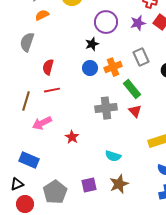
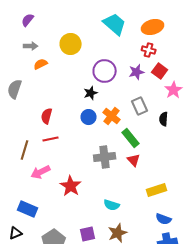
gray semicircle: (27, 42) -> (15, 89), moved
orange cross: (113, 67) -> (112, 116), turned -30
red star: (72, 137) -> (71, 186), size x1.5

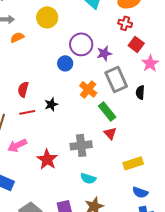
purple star: (137, 72) -> (104, 53), moved
black star: (91, 93) -> (51, 104), moved
gray rectangle: (140, 106) -> (116, 79), size x1.4
blue circle: (89, 117) -> (65, 63), moved
gray cross: (105, 157) -> (81, 145), moved

